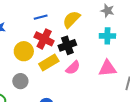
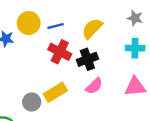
yellow circle: (24, 51) -> (29, 23), moved
yellow rectangle: (49, 62) -> (55, 92), moved

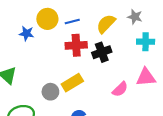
gray star: (135, 18) -> (135, 17), moved
red cross: (60, 52) -> (76, 45), turned -30
pink semicircle: (94, 86) -> (120, 89), moved

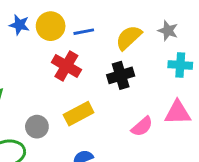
blue star: (26, 33) -> (19, 25), moved
red cross: (76, 45) -> (66, 66), moved, turned 30
gray circle: (50, 92) -> (37, 127), moved

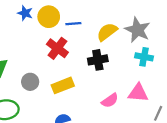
gray star: (168, 31) -> (138, 30), size x1.6
gray circle: (37, 127) -> (30, 82), moved

